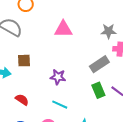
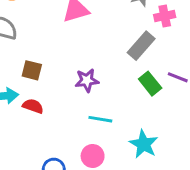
brown square: (24, 61) -> (32, 70), turned 32
red semicircle: (22, 100) -> (33, 106), moved

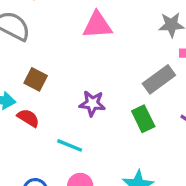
green rectangle: (150, 84) -> (143, 119), moved
cyan line: (100, 119) -> (70, 145), moved

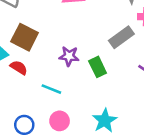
brown square: (36, 79) -> (25, 37), size x1.5
green rectangle: (143, 119) -> (98, 67), moved

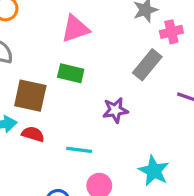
purple star: (69, 56) -> (115, 110), moved
green rectangle: (98, 67) -> (71, 73), moved, turned -36

